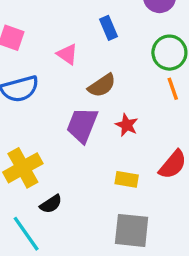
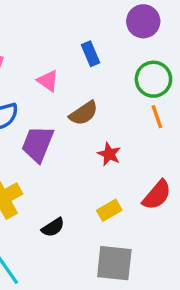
purple trapezoid: (82, 125) -> (38, 144), moved
yellow rectangle: (127, 179) -> (109, 210), turned -40
black semicircle: (51, 204) -> (53, 227), moved

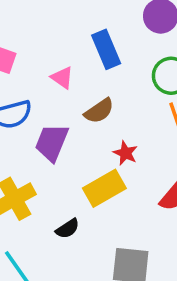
blue rectangle: (90, 54) -> (106, 49), size x1.5
yellow rectangle: (109, 210) -> (104, 188), moved, size x1.6

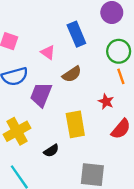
red star: (125, 153) -> (106, 102), moved
yellow rectangle: (104, 188) -> (75, 124), turned -70

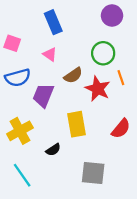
blue rectangle: (76, 34) -> (53, 22), moved
green circle: (119, 51) -> (103, 53), moved
red star: (106, 102) -> (98, 89), moved, size x1.6

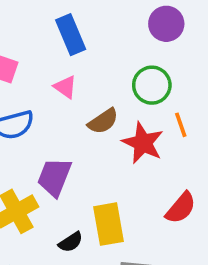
purple trapezoid: (43, 95) -> (54, 177), moved
yellow rectangle: (77, 124) -> (109, 224), moved

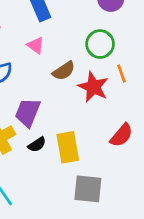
black semicircle: (71, 242) -> (37, 145), moved

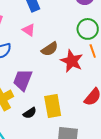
green circle: (100, 44) -> (88, 29), moved
black semicircle: (37, 145) -> (30, 113), moved

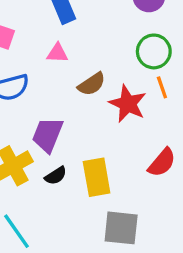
pink triangle: (29, 30) -> (57, 53), turned -32
black semicircle: (30, 113) -> (56, 176), moved

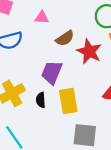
purple trapezoid: (48, 135) -> (52, 72), moved
black semicircle: (56, 176) -> (41, 100), turned 120

